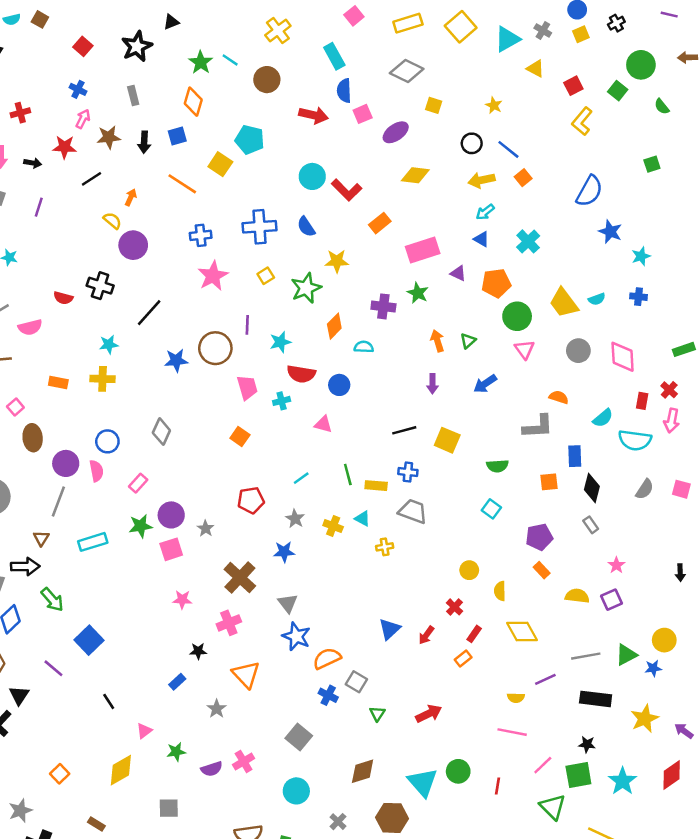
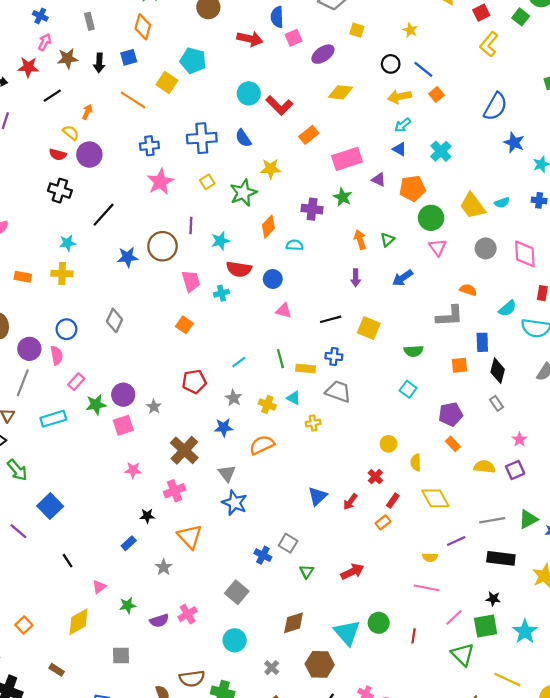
red semicircle: (63, 298) -> (58, 155), moved
pink triangle: (323, 424) -> (284, 311), moved
pink rectangle: (138, 483) -> (76, 382), moved
orange semicircle: (327, 658) -> (262, 445), moved

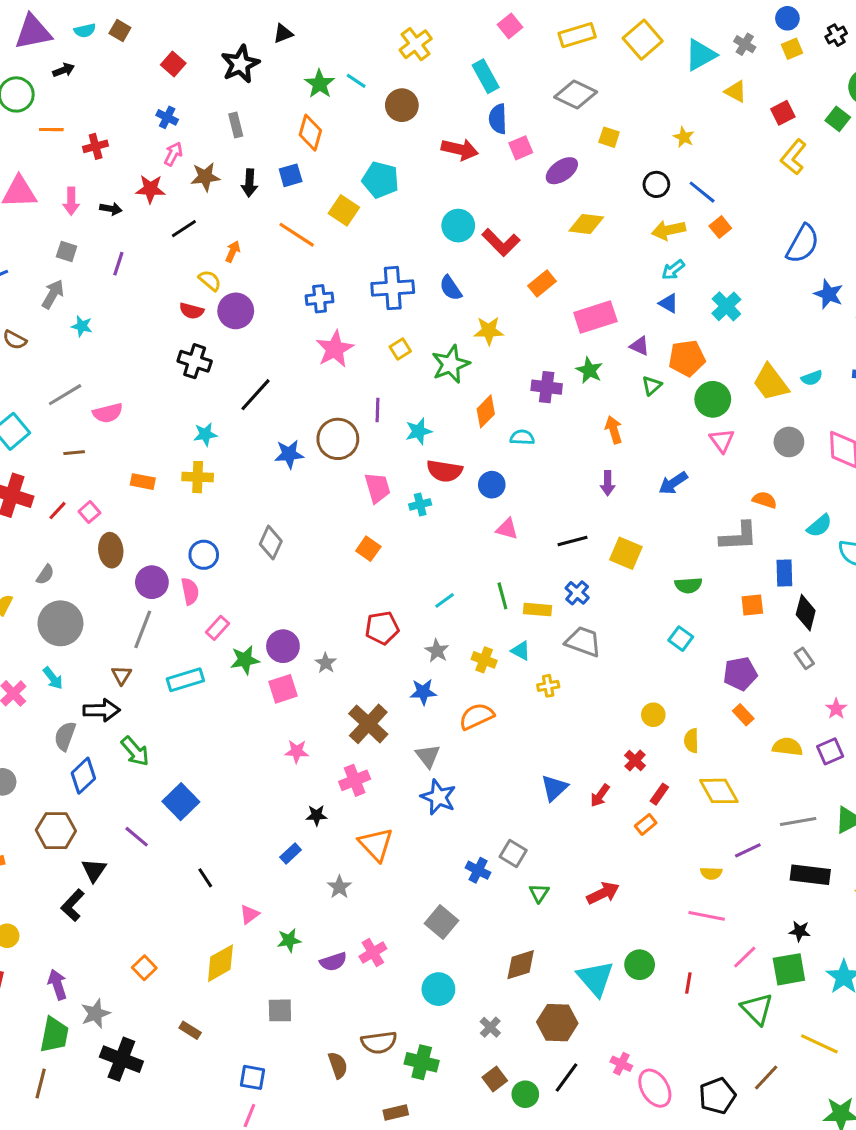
green triangle: (387, 240) -> (652, 386), moved
blue cross: (334, 356) -> (577, 593), turned 35

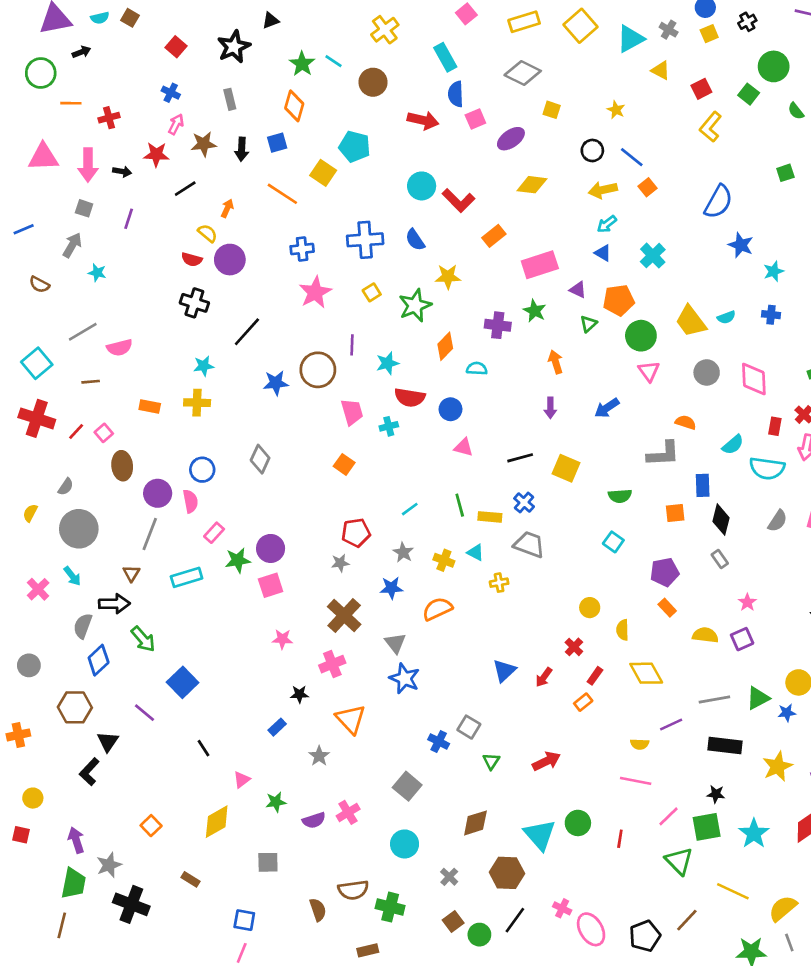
pink arrow: (71, 201) -> (88, 165), size x1.4
gray star: (326, 663) -> (340, 563), moved, turned 30

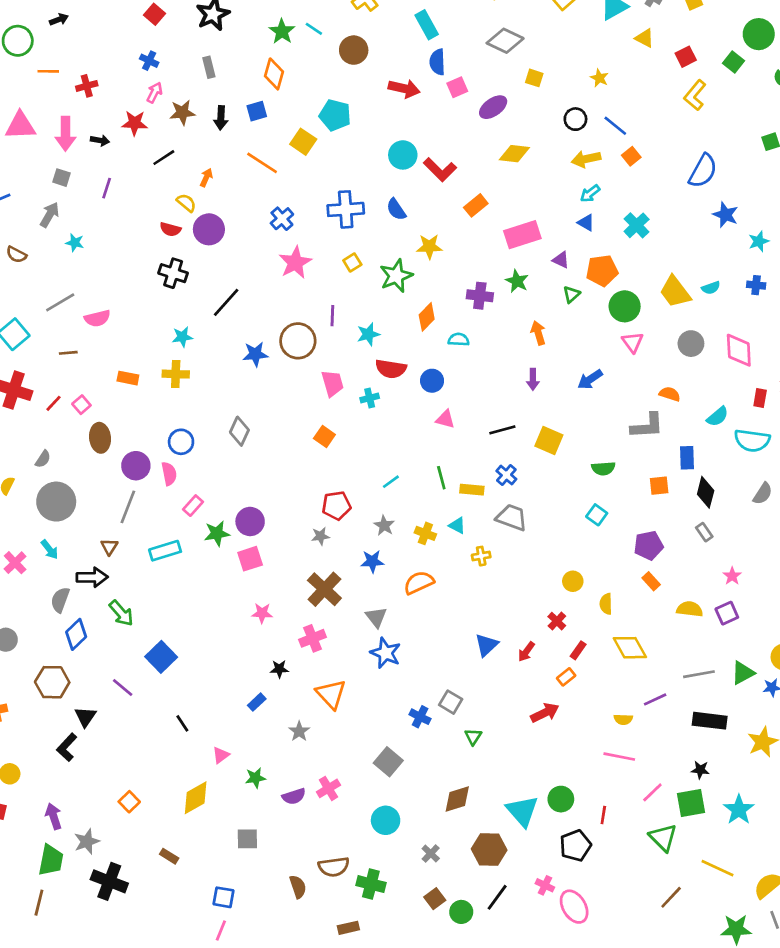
blue cross: (302, 249) -> (282, 219), turned -35
red arrow: (546, 761) -> (545, 713), moved
black pentagon: (645, 936) -> (575, 846), moved

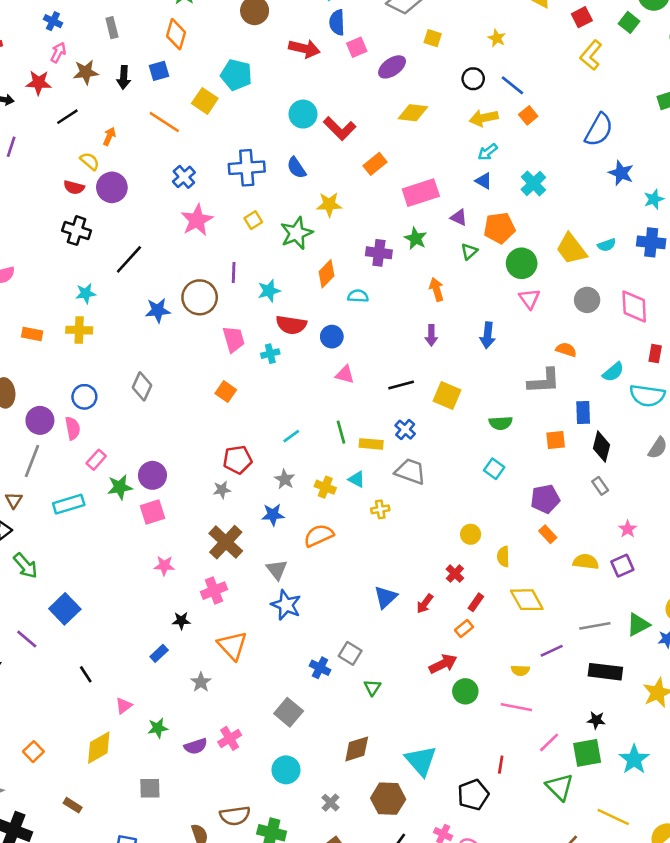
blue cross: (756, 285) -> (651, 242), size x1.5
blue arrow: (590, 379) -> (488, 335), turned -50
green circle: (561, 799) -> (465, 691), moved

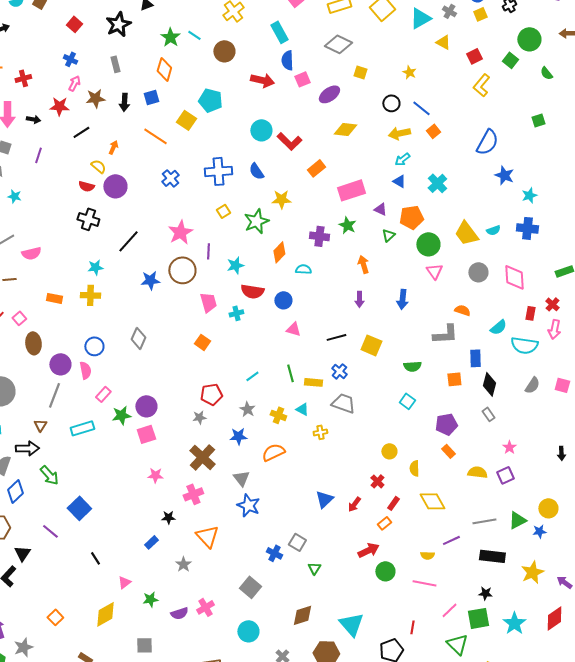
pink star: (197, 220) -> (180, 232), moved

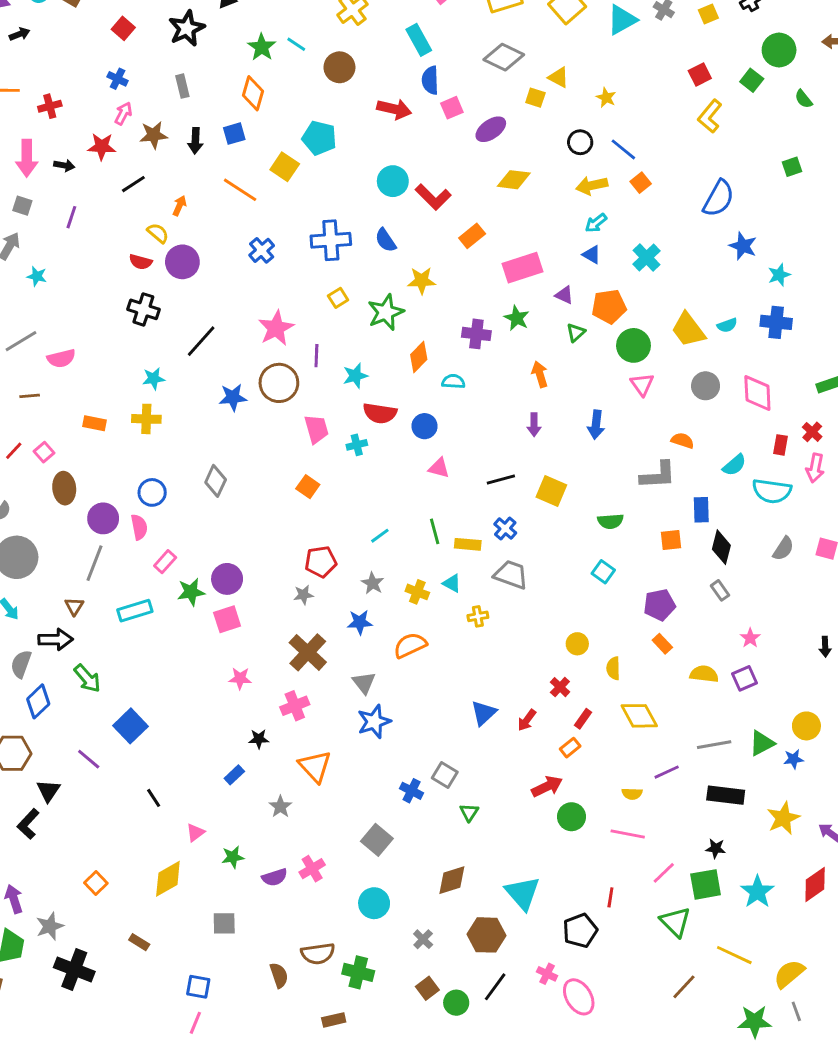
yellow triangle: (443, 42) -> (559, 77), moved
blue star: (248, 505) -> (374, 722), turned 30

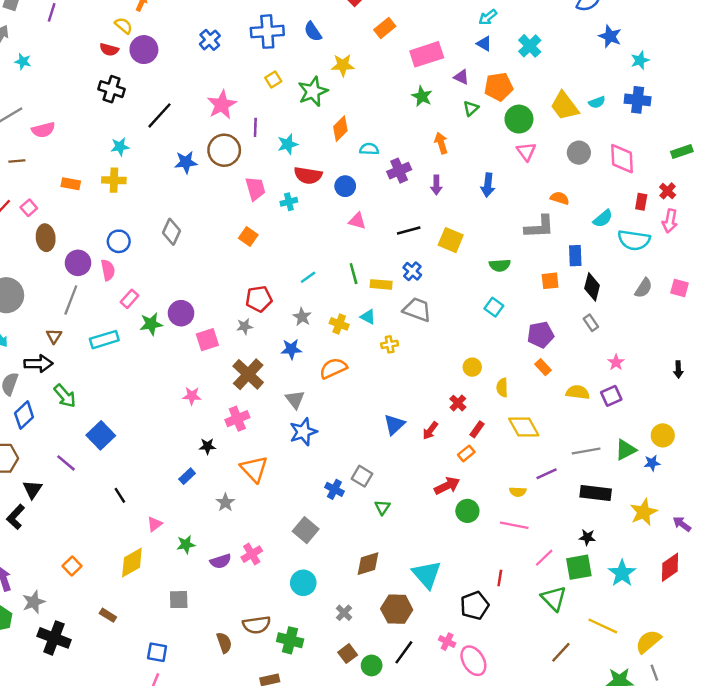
purple cross: (476, 334) -> (399, 171), moved, turned -30
pink square: (227, 619) -> (207, 340), moved

